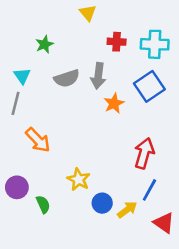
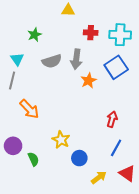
yellow triangle: (88, 13) -> (68, 10), turned -48
red arrow: (144, 153) -> (112, 119), size x0.7
yellow arrow: (127, 210) -> (99, 177), moved

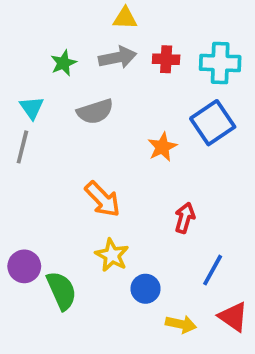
gray arrow: (76, 59) -> (118, 57), moved, turned -108
orange arrow: (29, 109) -> (103, 199), moved
red arrow: (112, 119) -> (185, 218), moved
green semicircle: (33, 159) -> (62, 291), size x1.5
yellow arrow: (99, 177) -> (181, 324), turned 49

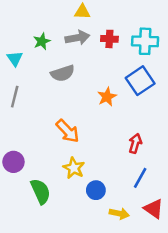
cyan triangle: (32, 108) -> (15, 59), moved
red arrow: (185, 218) -> (135, 143), moved
purple circle: (24, 266) -> (13, 162), moved

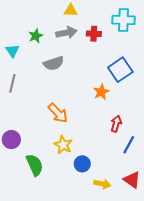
cyan cross: (145, 41) -> (123, 20), moved
orange star: (107, 97) -> (101, 92), moved
blue line: (140, 178) -> (129, 145), moved

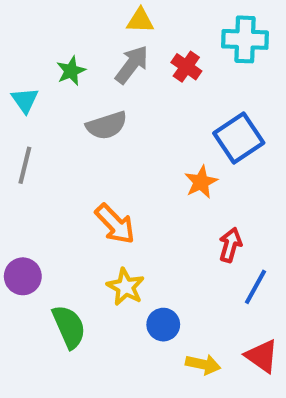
gray arrow: (66, 33) -> (132, 65), turned -42
red cross: (94, 34) -> (186, 67), turned 32

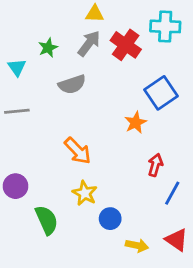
red cross: (186, 67) -> (126, 45), size x1.5
gray line: (25, 165) -> (17, 111), turned 70

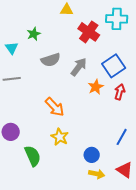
gray arrow: (89, 43) -> (79, 67), moved
red arrow: (155, 165) -> (120, 92), moved
blue circle: (110, 219) -> (92, 155), moved

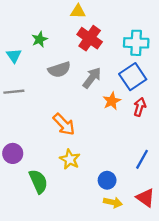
cyan cross: (117, 19) -> (136, 43), moved
red cross: (89, 32) -> (90, 38), moved

